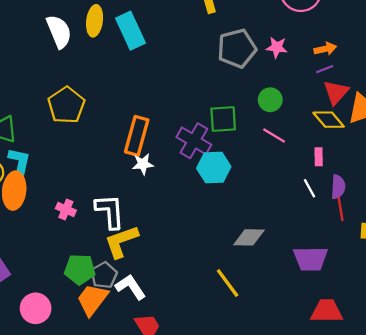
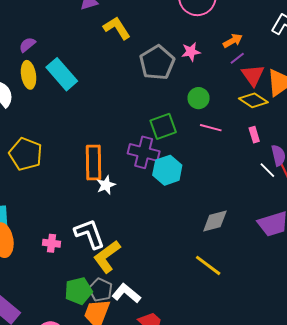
white line: (309, 188) -> (267, 170), moved

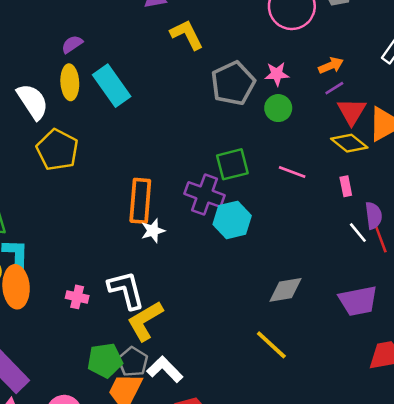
green circle: (199, 98) -> (278, 108), moved
yellow pentagon: (26, 154) -> (57, 150), moved

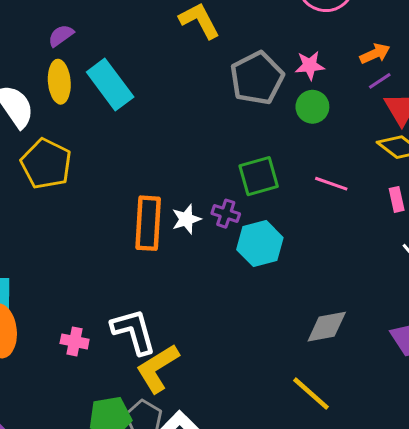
purple cross: (205, 194) -> (226, 214), size x0.6
white star: (153, 231) -> (186, 219), moved

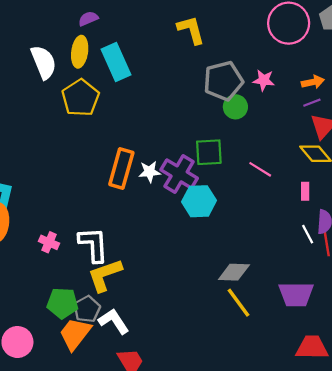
green circle: (312, 107) -> (235, 107), moved
yellow pentagon: (46, 164) -> (81, 98), moved
purple cross: (226, 214) -> (179, 174), size x1.8
yellow line: (311, 394) -> (238, 303), moved

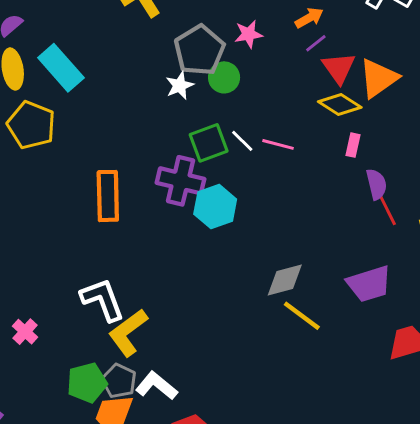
white star: (150, 172) -> (180, 85), moved
pink rectangle: (305, 191) -> (353, 145), moved, turned 30
white line: (308, 234) -> (242, 141), moved
pink cross: (49, 242) -> (25, 332), moved, turned 36

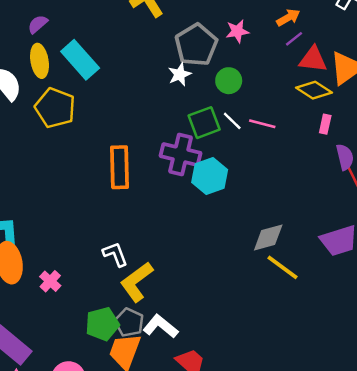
red triangle: (339, 68) -> (313, 59), turned -48
green circle: (224, 77) -> (229, 81), moved
white L-shape: (103, 300) -> (115, 254), size x0.7

